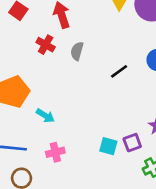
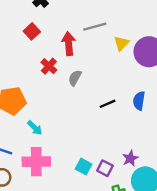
purple square: (132, 143) -> (105, 168), turned 35
pink cross: (55, 152) -> (36, 162), size x1.6

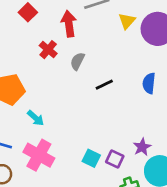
black line: (107, 104) -> (104, 85), moved
pink cross: (36, 162) -> (39, 155), turned 32

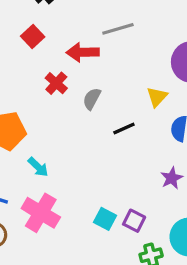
yellow triangle: (127, 21) -> (157, 97), moved
red arrow: (69, 24) -> (83, 52), turned -85
purple star: (142, 147) -> (172, 178), moved

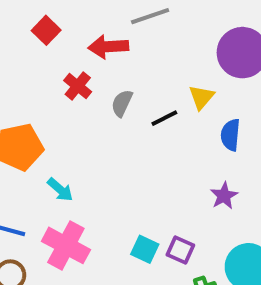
black line: (124, 129) -> (164, 118), moved

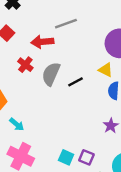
yellow triangle: (202, 97) -> (106, 70), moved, turned -42
gray semicircle: (122, 103) -> (51, 74), size x1.5

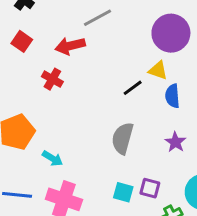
gray semicircle: (51, 74) -> (123, 138), moved
black line: (76, 82) -> (133, 88), moved

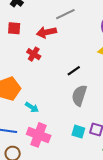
red square: (22, 41) -> (14, 28), turned -32
black line: (133, 88) -> (74, 71), moved

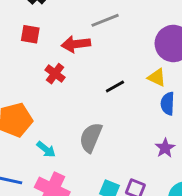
black line: (74, 71) -> (115, 87), moved
gray semicircle: (79, 95) -> (91, 138), moved

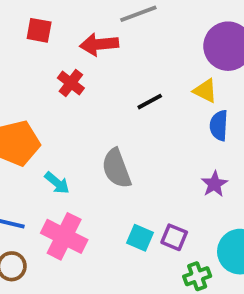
gray semicircle: (91, 138) -> (116, 168), turned -44

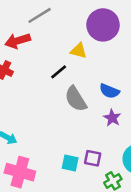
yellow triangle: (205, 91) -> (79, 51), moved
blue semicircle: (219, 125) -> (109, 91), moved, turned -60
gray semicircle: (116, 168) -> (76, 99), moved

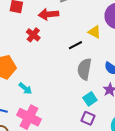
gray semicircle: (76, 99) -> (84, 69), turned 30
cyan square: (70, 163) -> (90, 99), moved, turned 32

